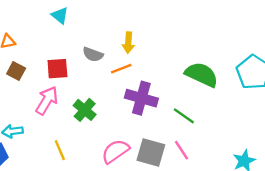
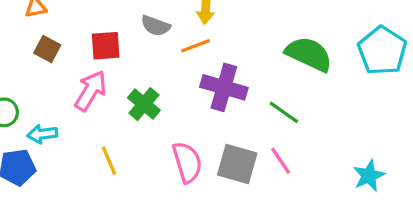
pink semicircle: (115, 151) -> (187, 162), turned 108

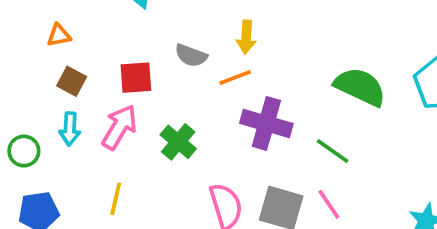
cyan arrow: (42, 134) -> (70, 129), moved, turned -80
yellow line: (109, 161) -> (116, 199), moved, turned 36

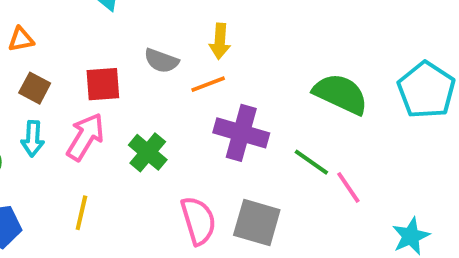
pink line: (329, 204) -> (348, 187), moved

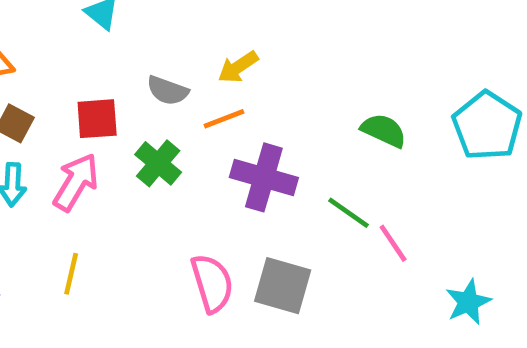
yellow arrow: (220, 41) -> (238, 67), turned 52
green semicircle: (341, 94) -> (384, 130), size x0.7
green cross: (148, 152) -> (158, 163), moved

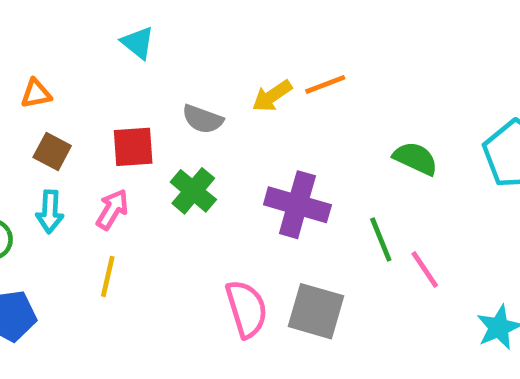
orange line: (224, 119) -> (325, 84), moved
pink arrow: (76, 182) -> (112, 209), size x0.7
green line: (348, 213) -> (381, 239), turned 33
yellow line: (71, 274) -> (108, 276), moved

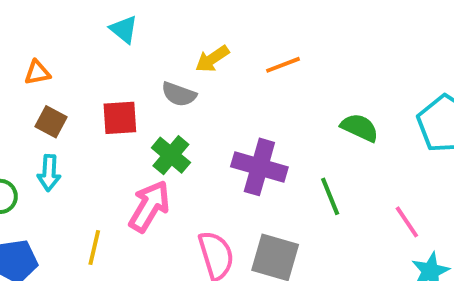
yellow arrow: (272, 96) -> (212, 59), moved
pink arrow: (112, 209) -> (149, 206), moved, size x1.5
pink line: (425, 270) -> (407, 222), moved
yellow line: (108, 276) -> (94, 248), moved

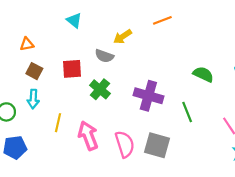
orange line: (283, 65) -> (162, 20), moved
pink arrow: (149, 206) -> (88, 136), moved, turned -52
yellow line: (94, 248) -> (58, 123), moved

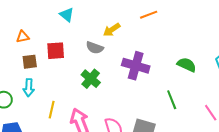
red square: (72, 69) -> (56, 51), moved
brown square: (34, 71) -> (30, 62), turned -35
purple cross: (148, 96) -> (136, 66), moved

